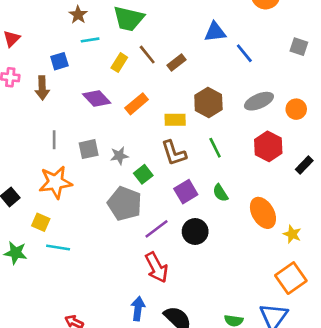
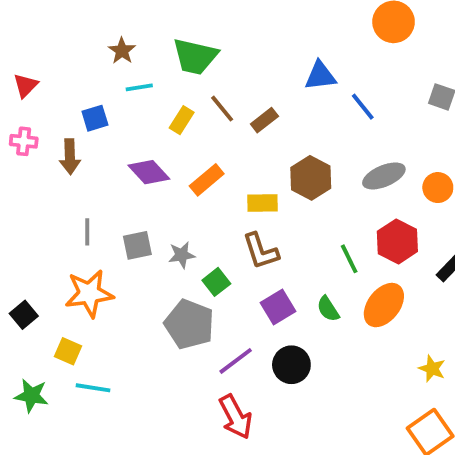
green line: (215, 148) -> (349, 259), moved
orange ellipse: (263, 213) -> (384, 305), moved, turned 68

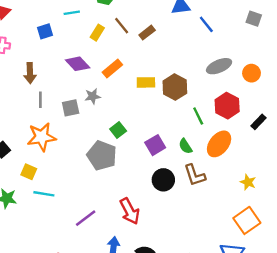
brown arrow: (70, 157) -> (30, 73), moved
brown hexagon: (311, 178) -> (175, 87), moved
brown L-shape: (261, 251) -> (195, 175), moved
gray star: (182, 255) -> (93, 96), moved
purple line: (236, 361) -> (86, 218), moved

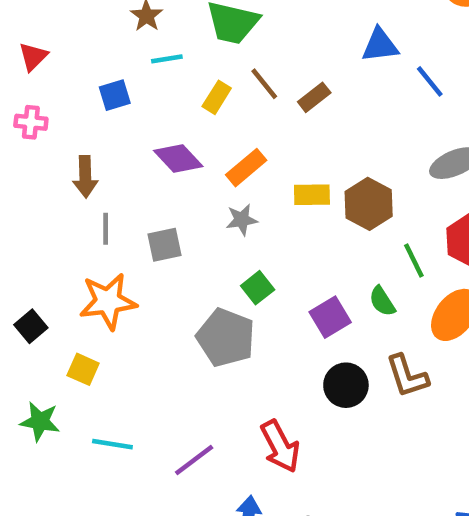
gray star: (93, 96) -> (242, 220), moved
green semicircle: (185, 146) -> (382, 301), moved
cyan line: (44, 194) -> (112, 444), moved

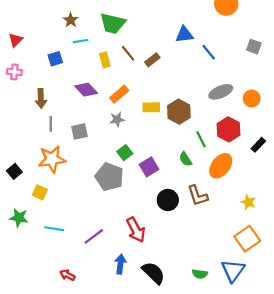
yellow rectangle: (217, 97) -> (105, 60), turned -48
purple square: (330, 317) -> (149, 167), moved

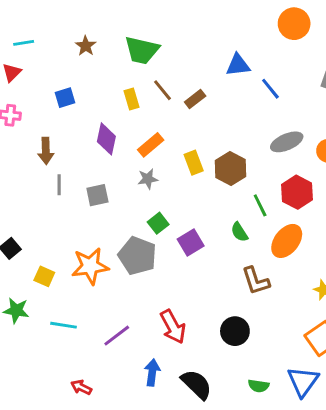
cyan line: (81, 41) -> (24, 43), moved
purple diamond: (86, 90) -> (106, 139), turned 55
yellow rectangle: (151, 107) -> (194, 163), turned 70
orange star: (52, 159) -> (90, 266), moved
black circle: (168, 200) -> (235, 331), moved

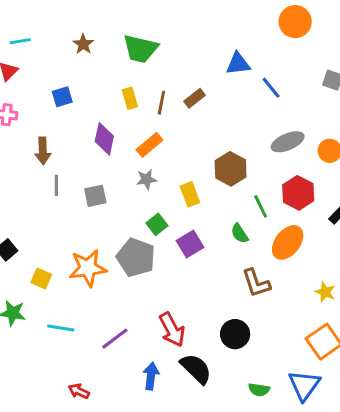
brown line: (163, 90) -> (161, 103), moved, turned 50
yellow rectangle: (194, 163) -> (190, 194), moved
black semicircle: (197, 384) -> (196, 369), moved

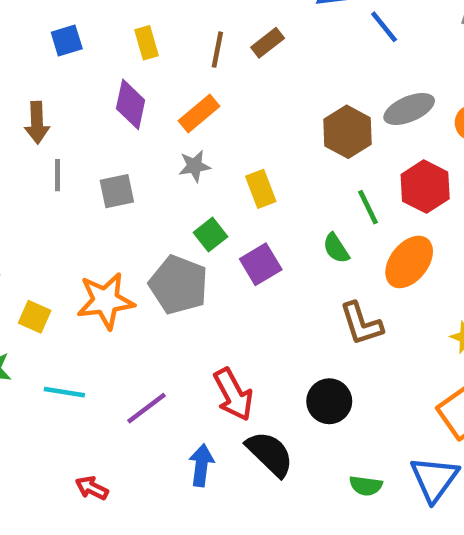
yellow rectangle: (130, 98) -> (147, 43), moved
brown hexagon: (231, 169) -> (347, 132), moved

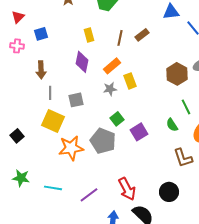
blue square: (67, 40) -> (41, 34), moved
yellow rectangle: (261, 189) -> (130, 81), moved
yellow square: (35, 317) -> (53, 121), moved, size x1.6

